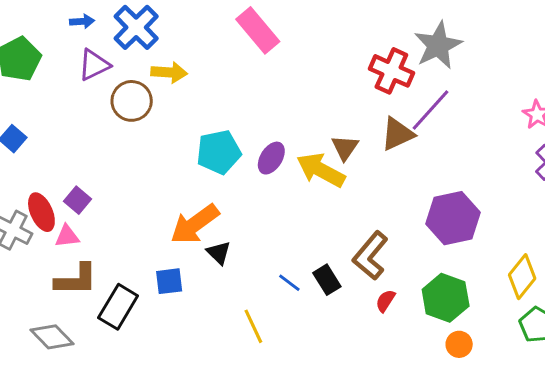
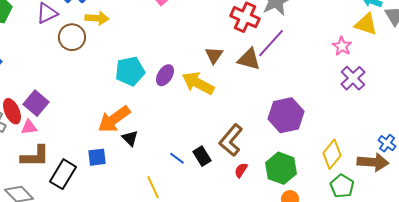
brown triangle: (397, 134) -> (249, 59), turned 40
brown triangle: (345, 148) -> (214, 55), moved
purple square: (78, 200) -> (36, 103), size x1.4

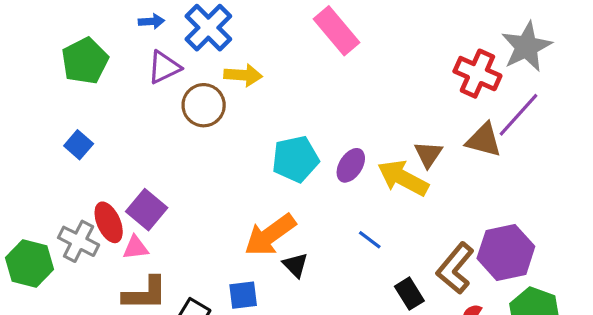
brown triangle: (214, 55) -> (428, 154), moved
purple hexagon: (286, 115) -> (506, 252), moved
blue line: (177, 158) -> (370, 240), moved

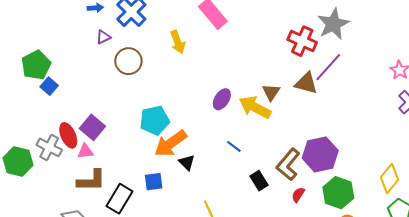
green pentagon: (85, 61) -> (36, 65), moved
purple triangle: (164, 67) -> (103, 37), size x0.7
yellow arrow: (243, 75) -> (178, 42), moved, turned 65
cyan pentagon: (295, 159) -> (155, 120), moved

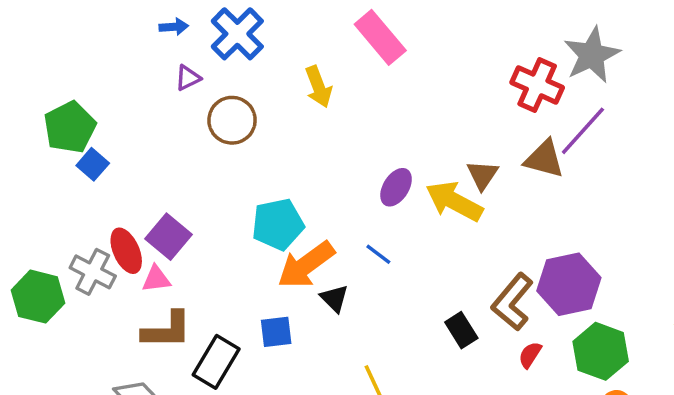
blue line: (234, 146) -> (378, 254), moved

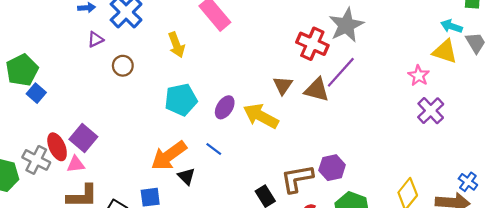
brown circle: (232, 120) -> (123, 66), size x0.7
brown triangle: (482, 175) -> (283, 85), moved
cyan pentagon: (278, 224) -> (181, 100), moved
purple hexagon: (569, 284) -> (332, 168), size x0.7
brown L-shape: (512, 302) -> (297, 179), turned 40

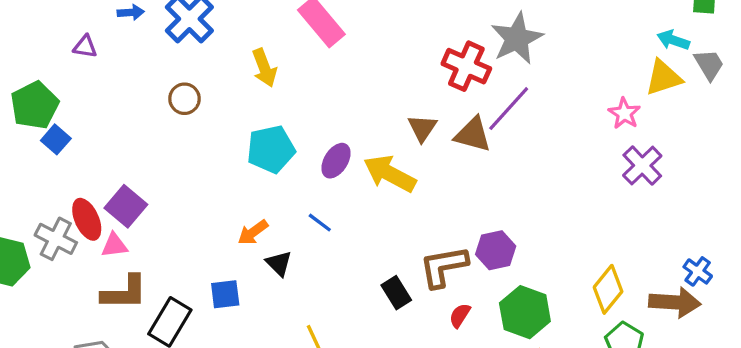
purple triangle: (95, 39) -> (85, 47), moved, turned 35
yellow triangle: (445, 51) -> (663, 78), turned -36
orange arrow: (169, 156) -> (253, 232), size x0.6

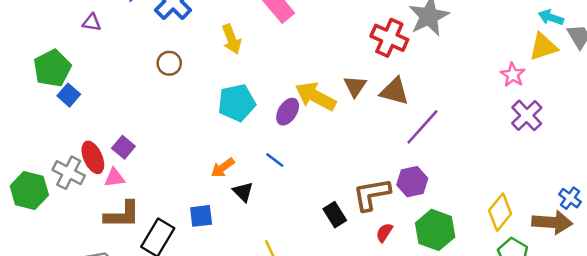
purple line: (509, 109) -> (422, 127), moved
yellow arrow: (390, 174) -> (316, 96), moved
purple square: (126, 206) -> (123, 147), size x0.7

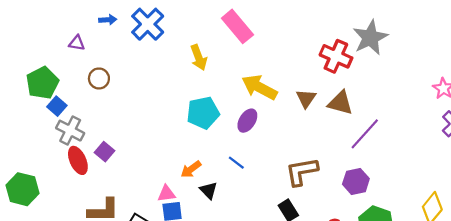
brown circle: (169, 63) -> (99, 78), moved
yellow arrow: (316, 96) -> (260, 87), moved
gray cross: (69, 173) -> (70, 131), moved
pink triangle: (115, 178) -> (166, 194), moved
brown L-shape: (372, 194) -> (302, 172), moved

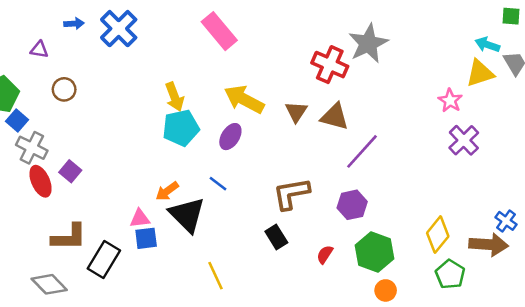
yellow arrow: (199, 57) -> (175, 97), moved
black triangle: (209, 190) -> (187, 215), size x1.8

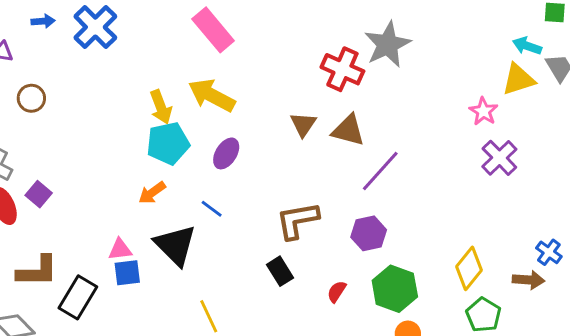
yellow arrow: (244, 99) -> (212, 95), moved
orange arrow: (167, 191) -> (152, 193), moved
brown arrow: (489, 245) -> (529, 280), size x0.7

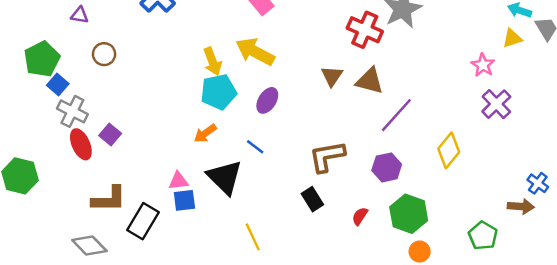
yellow triangle: (518, 79) -> (512, 38), size x0.7
yellow diamond: (469, 268) -> (449, 150), moved

